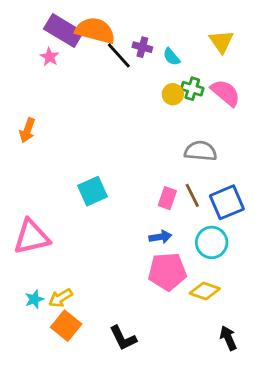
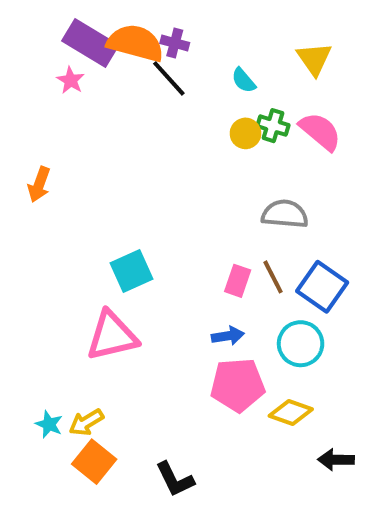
purple cross: (142, 47) -> (175, 43), moved
blue square: (227, 202) -> (322, 287), turned -32
pink triangle: (32, 237) -> (112, 336), moved
cyan star: (34, 299) -> (49, 424), turned -30
black arrow: (228, 338) -> (336, 460), moved, turned -65

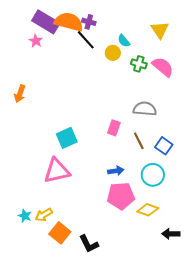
yellow circle: (245, 133) -> (113, 53), moved
pink rectangle: (238, 281) -> (114, 128), moved
blue square: (322, 287) -> (164, 146), size x0.7
orange square: (94, 462) -> (60, 233), moved

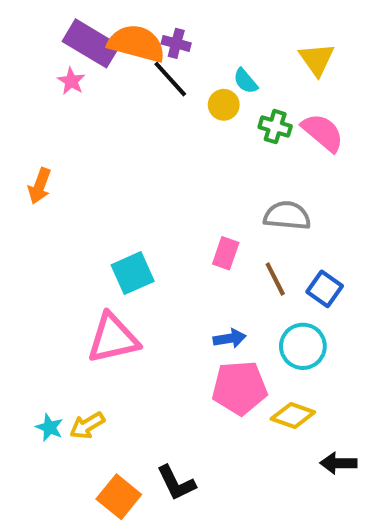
orange square: (60, 233) -> (119, 497), moved

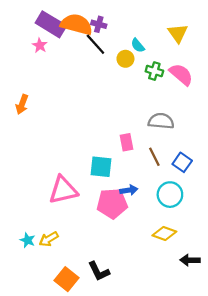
pink rectangle: (226, 253) -> (127, 142), turned -30
cyan square: (133, 273) -> (101, 167), moved, turned 30
pink pentagon: (240, 388) -> (112, 203), moved

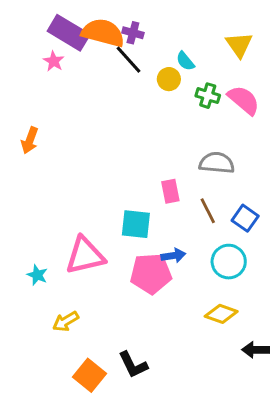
cyan star: (28, 240) -> (37, 275), moved

